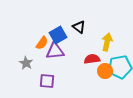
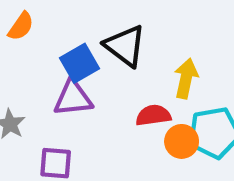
black triangle: (79, 27) -> (125, 46), size x1.5
orange semicircle: (42, 43) -> (21, 26), moved

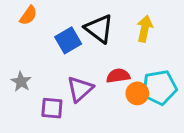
yellow arrow: (186, 78) -> (145, 29), moved
purple triangle: (73, 98) -> (80, 89), moved, turned -36

